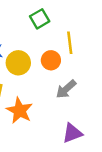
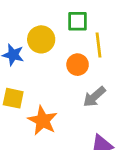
green square: (40, 19) -> (78, 21), moved, turned 30
yellow circle: (18, 63) -> (41, 39), moved

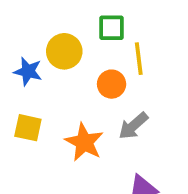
orange star: (43, 121) -> (84, 142), moved

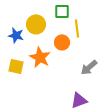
gray arrow: (133, 126) -> (89, 67), moved
orange star: (84, 142) -> (40, 57), moved

